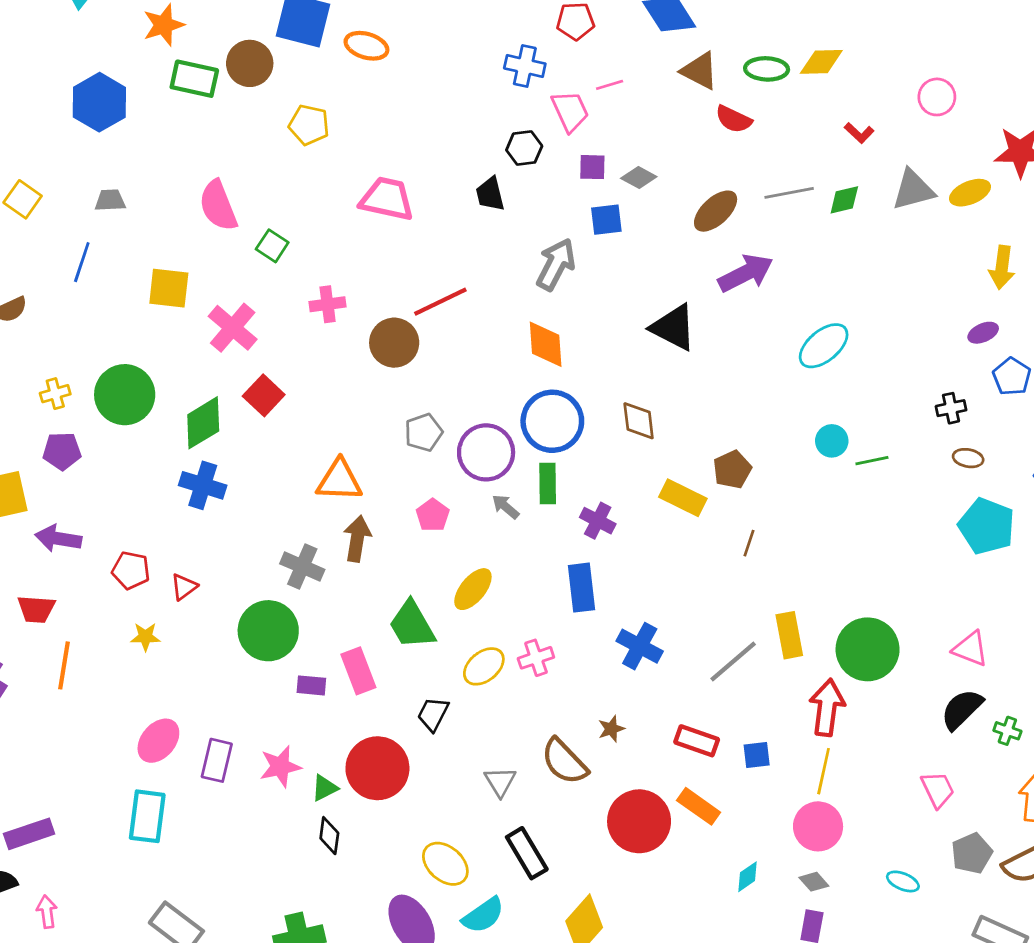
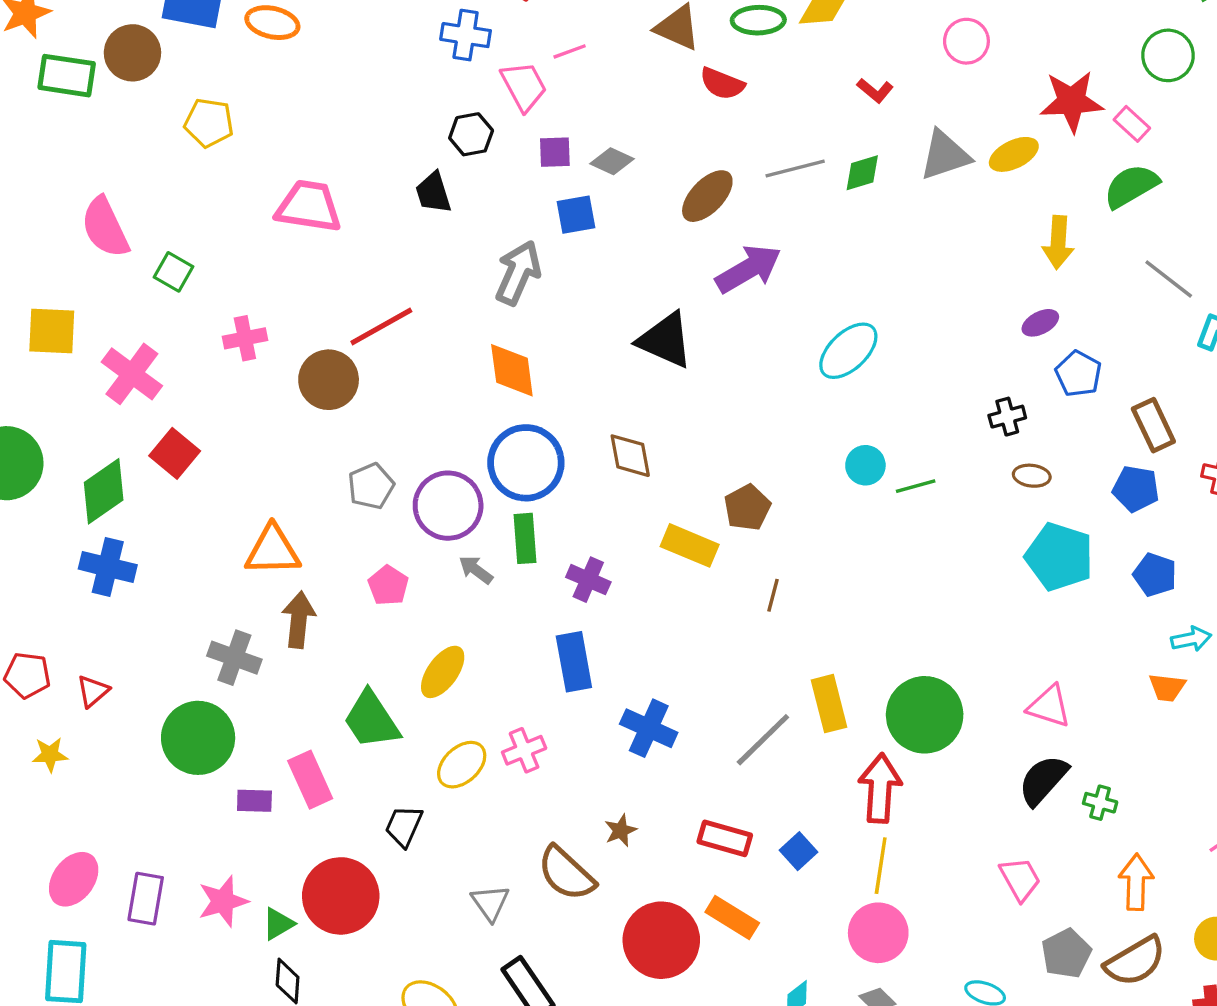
blue square: (757, 755) -> (799, 851), turned -32

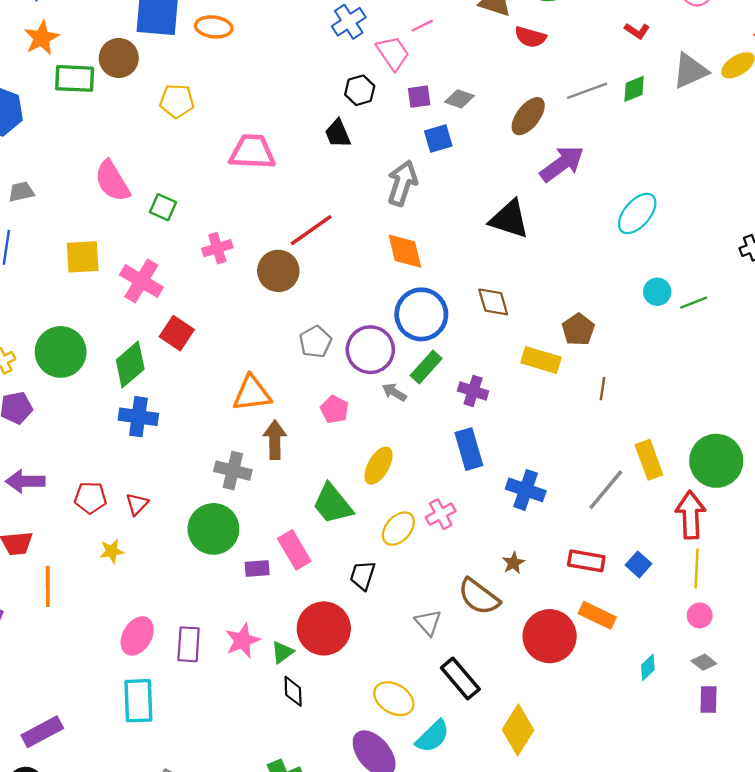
blue cross: (466, 35) -> (349, 22), turned -36
green rectangle: (525, 538) -> (426, 367), turned 52
pink circle: (878, 933) -> (700, 615), size x0.6

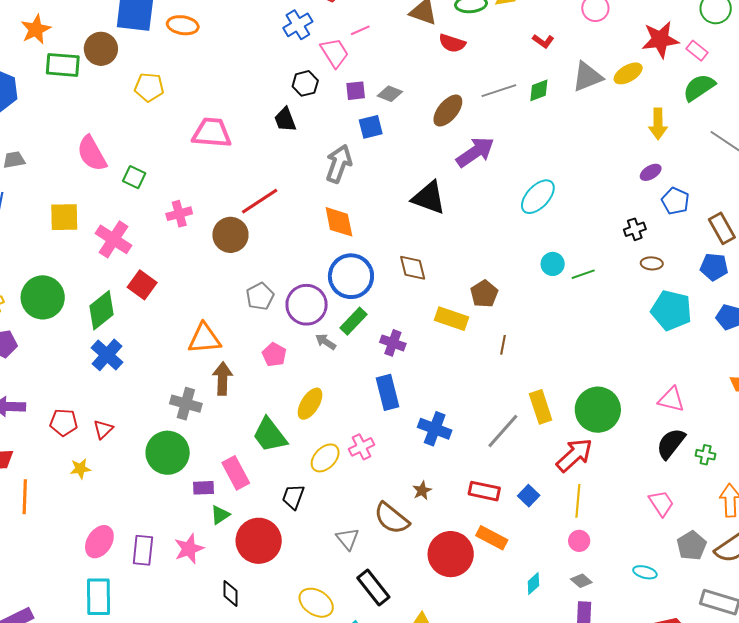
blue cross: (138, 417) -> (107, 355), turned 32
red arrow: (691, 515) -> (574, 455), turned 48
green triangle: (282, 652) -> (220, 515), moved

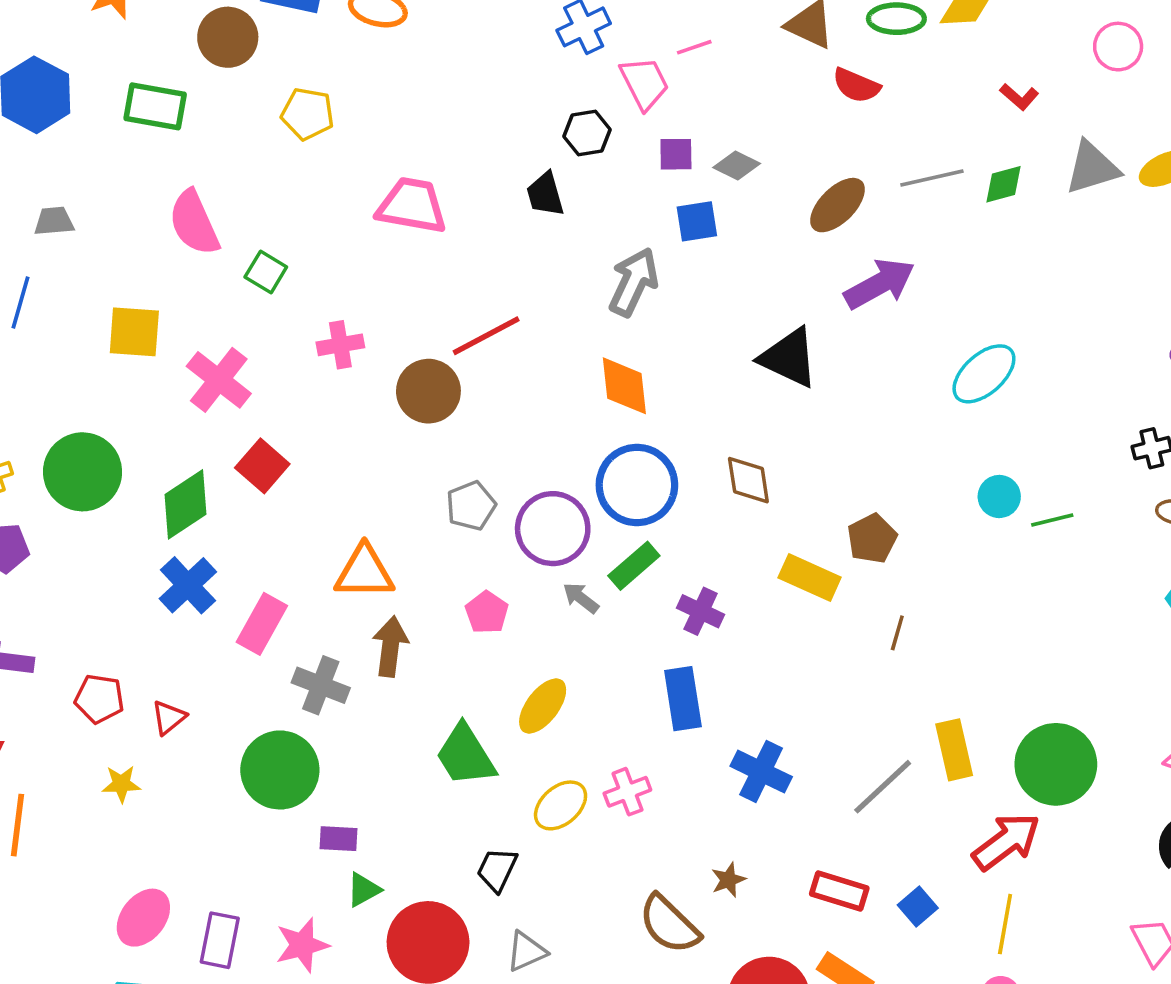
green rectangle: (63, 65) -> (155, 106), moved
pink rectangle: (236, 473) -> (262, 624), moved, turned 52
gray triangle: (348, 539) -> (526, 951), moved, turned 40

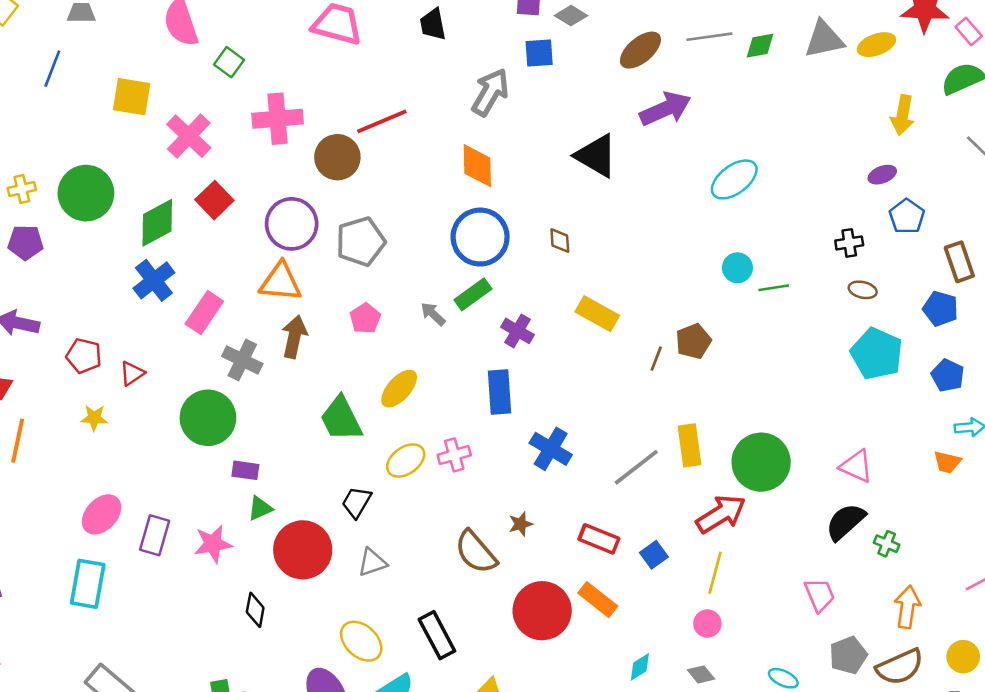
pink cross: (340, 345) -> (278, 119), size x1.5
brown diamond: (748, 480) -> (560, 240), size x0.7
gray pentagon: (471, 506) -> (361, 242), size x1.4
purple circle: (553, 529) -> (292, 224), moved
brown pentagon: (872, 539) -> (693, 341), moved

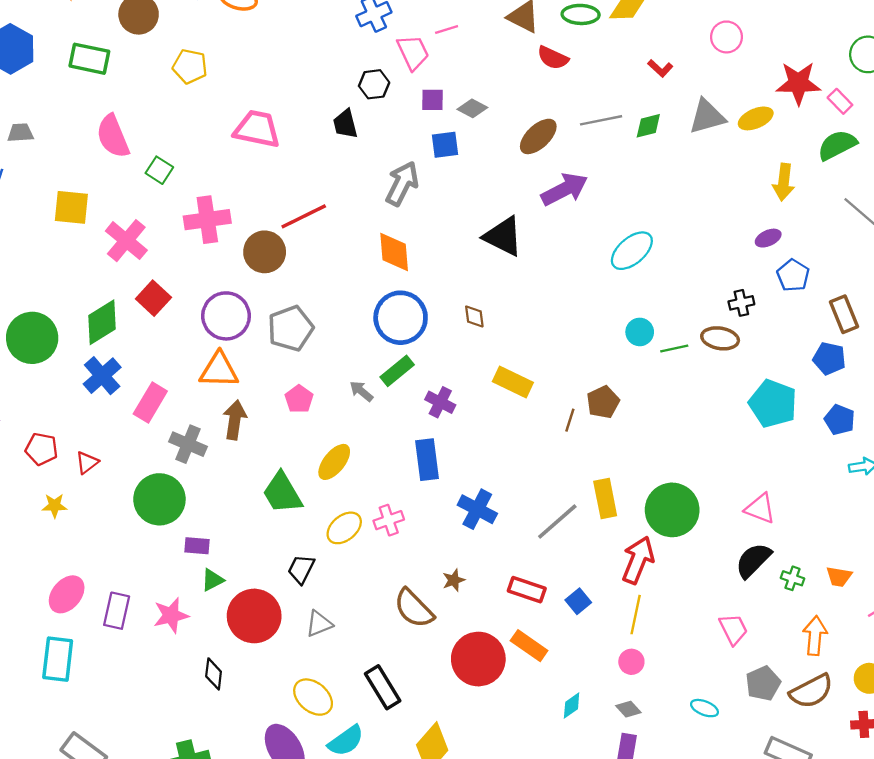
green circle: (86, 193) -> (32, 338), moved
brown ellipse: (863, 290) -> (720, 338), moved, size x1.4
orange trapezoid: (947, 462) -> (839, 577), moved
red arrow: (721, 514) -> (638, 560), turned -33

